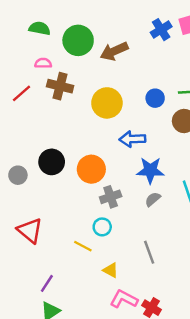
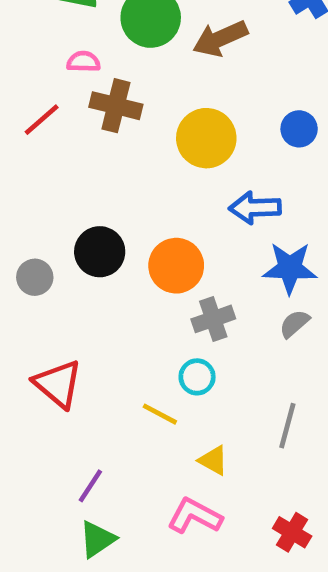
gray line: (149, 252) -> (287, 426), turned 35
pink L-shape: (124, 299) -> (195, 516), moved

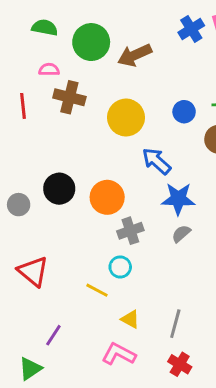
red line: (42, 120) -> (23, 106), turned -55
blue arrow: (255, 208) -> (156, 161), turned 44
gray line: (287, 426) -> (175, 324), moved
green triangle: (97, 539) -> (30, 369), moved

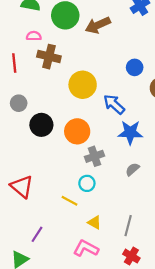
yellow circle: (126, 118) -> (83, 85), moved
gray circle: (19, 205) -> (19, 103), moved
gray semicircle: (181, 234) -> (132, 169), moved

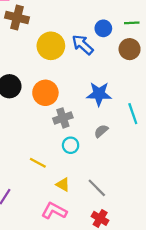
blue arrow: (114, 104) -> (83, 45), moved
cyan circle: (87, 183) -> (71, 145), moved
gray line: (128, 226) -> (97, 188), turned -60

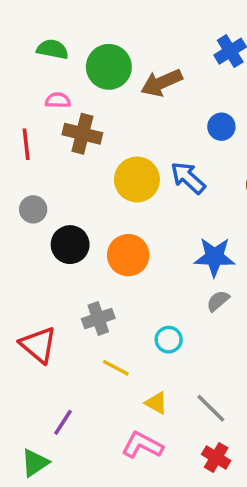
blue circle: (103, 28) -> (221, 127), moved
gray cross: (63, 118) -> (98, 318), moved
gray semicircle: (101, 131) -> (218, 301), moved

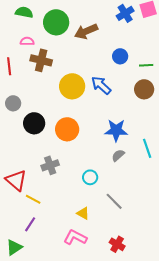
yellow line: (116, 368) -> (33, 199), moved
gray line: (211, 408) -> (114, 201), moved

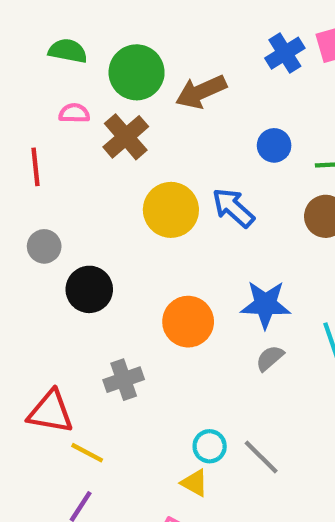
brown cross: (41, 60) -> (126, 137), moved, turned 35
orange circle: (67, 129) -> (188, 322), moved
cyan circle: (90, 177) -> (210, 446), moved
red triangle: (16, 180) -> (51, 412), turned -30

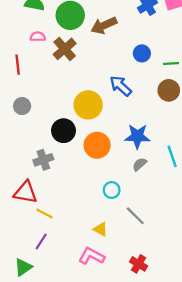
yellow circle: (171, 210) -> (88, 105), moved
black circle: (89, 289) -> (64, 131), moved
gray cross: (124, 380) -> (43, 160), moved
cyan circle: (210, 446) -> (112, 190), moved

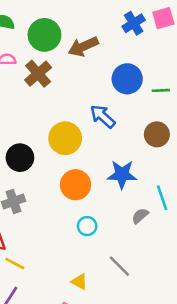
blue circle: (142, 53) -> (127, 79), size x1.5
brown circle: (169, 90) -> (157, 134), moved
black circle: (64, 131) -> (20, 158), moved
gray semicircle: (140, 164) -> (140, 216), moved
cyan circle: (112, 190) -> (87, 226), moved

